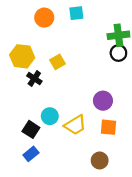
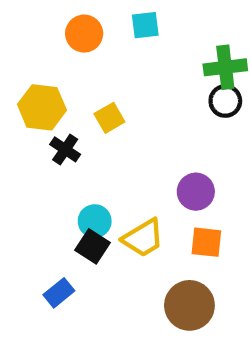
black square: (31, 129) -> (93, 246), moved
brown circle: (100, 160) -> (189, 305), size x1.5

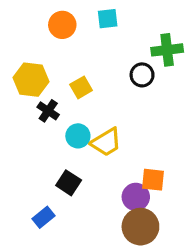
black circle: (225, 101) -> (142, 75), moved
purple circle: (196, 192) -> (136, 197), moved
cyan circle: (95, 221) -> (78, 136), moved
yellow trapezoid: (143, 238) -> (106, 142), moved

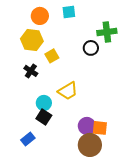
yellow hexagon: (31, 80) -> (32, 40), moved
cyan circle: (78, 136) -> (44, 103), moved
orange square: (153, 180) -> (100, 128), moved

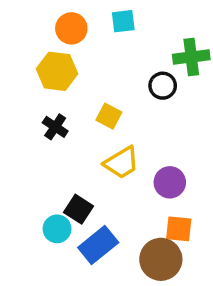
yellow square: (52, 56) -> (109, 116), moved, turned -32
cyan circle: (44, 103) -> (57, 229), moved
purple circle: (87, 126) -> (170, 182), moved
blue rectangle: (28, 139) -> (98, 245), moved, size x1.5

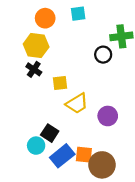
yellow square: (109, 116) -> (60, 83), moved, turned -35
black cross: (55, 127) -> (34, 69), moved
orange square: (179, 229) -> (84, 155), moved

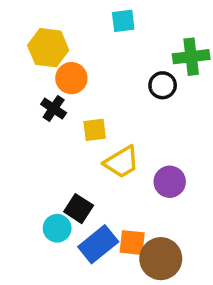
orange circle: (45, 18) -> (71, 78), moved
yellow hexagon: (36, 45) -> (48, 48), moved

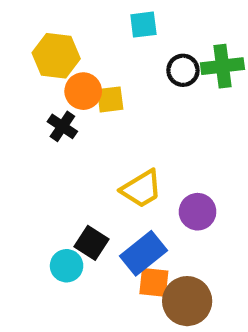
black circle: (163, 85) -> (183, 70), moved
yellow square: (95, 130) -> (110, 99), moved
blue rectangle: (98, 244) -> (143, 253), moved

